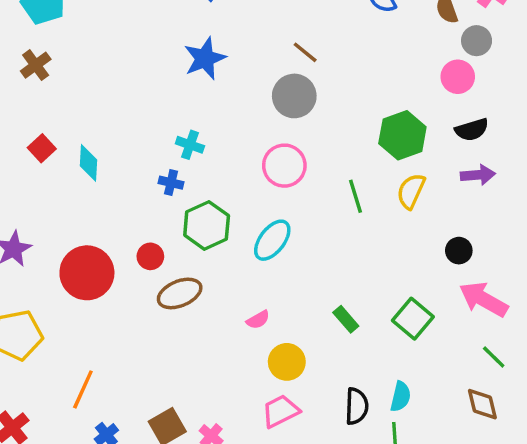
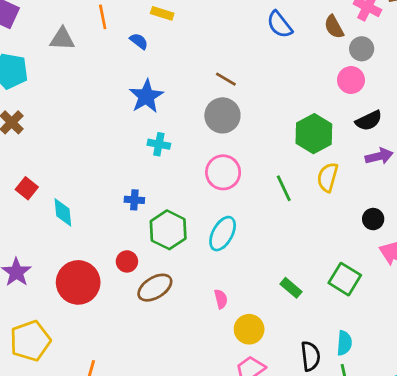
cyan cross: (190, 145) -> (159, 144), moved
cyan diamond: (89, 163) -> (63, 212), moved
pink semicircle: (258, 320) -> (221, 299), turned -66

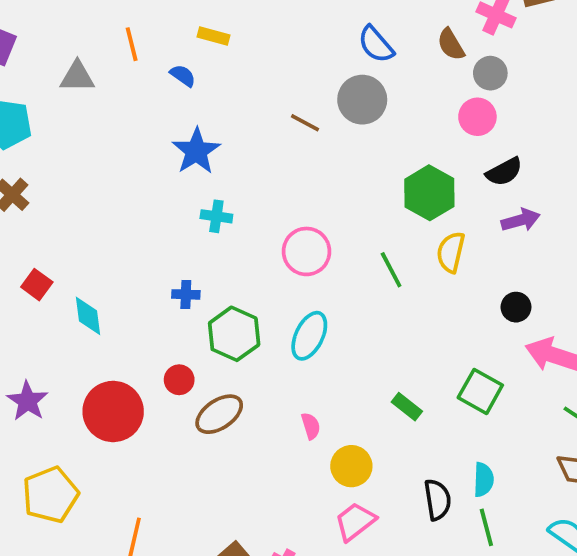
gray circle: (222, 115) -> (362, 100), moved

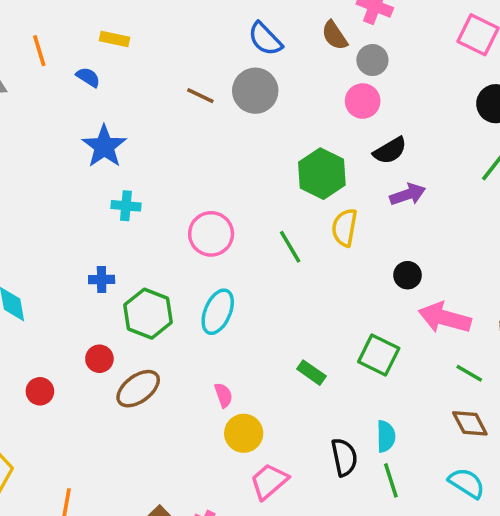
brown line: (305, 123) -> (200, 96), moved
red circle: (113, 411) -> (40, 391), size x0.5
yellow circle: (351, 466) -> (244, 433), moved

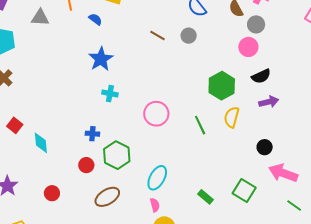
gray circle: (255, 91) -> (189, 36), size x0.6
cyan ellipse: (218, 312) -> (157, 178), moved
red circle: (99, 359) -> (86, 165), moved

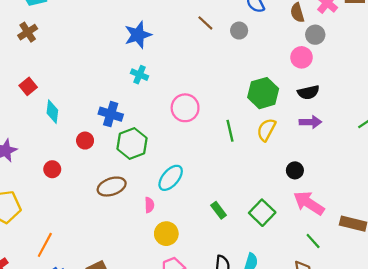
blue cross: (92, 134) -> (111, 114), size x1.5
red circle: (86, 165) -> (85, 141), moved
pink semicircle: (155, 205) -> (149, 205), moved

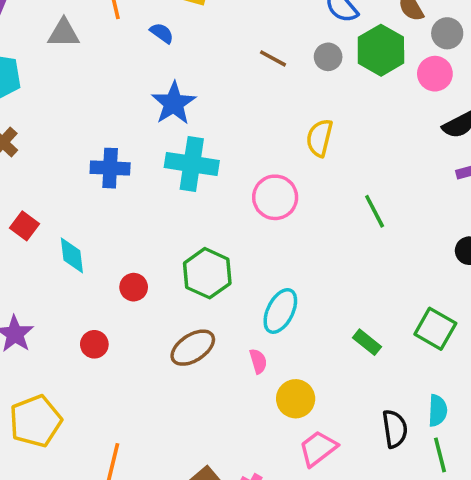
cyan cross: (140, 75) -> (192, 164), size x1.8
green hexagon: (263, 93) -> (381, 50), moved
blue cross: (111, 114) -> (110, 168), moved
yellow semicircle: (266, 130) -> (320, 138), moved
green line: (230, 131) -> (375, 211), moved

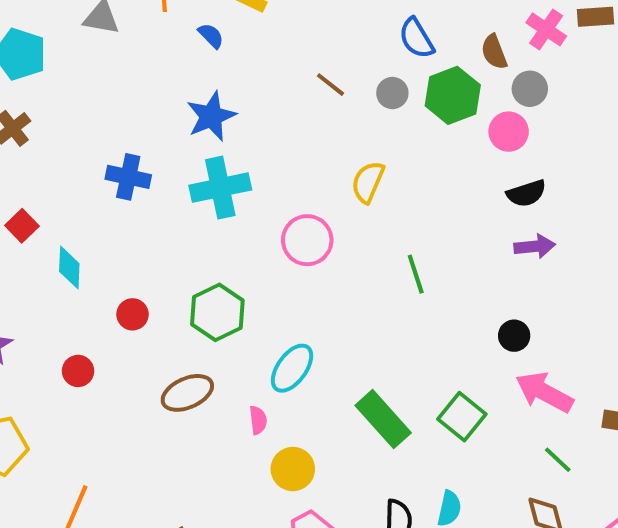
cyan cross: (192, 164) -> (220, 188), turned -30
green rectangle: (367, 342) -> (383, 419), size x1.8

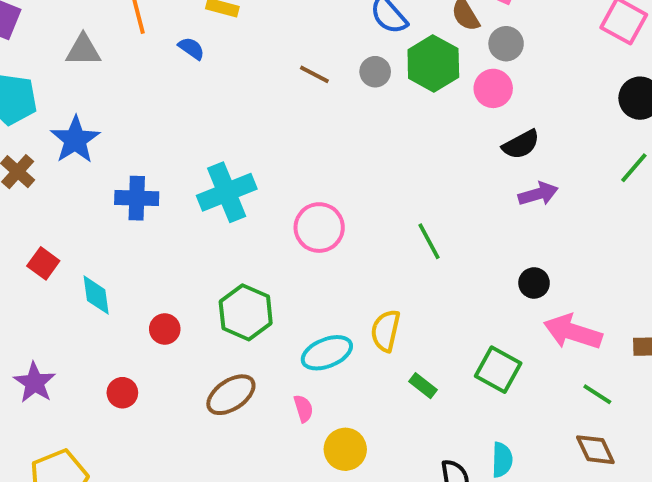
blue star: (211, 116) -> (75, 140), moved
yellow semicircle: (368, 182) -> (386, 331), moved
cyan ellipse: (292, 368) -> (327, 353), turned 42
green rectangle: (383, 419) -> (423, 386), size x0.5

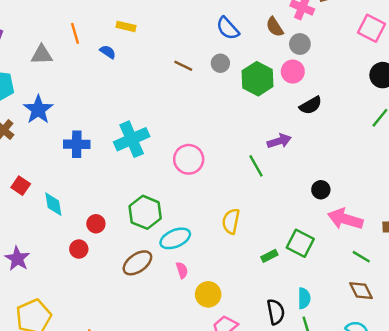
green hexagon: (433, 63) -> (257, 79), moved
purple arrow: (538, 194) -> (279, 141), moved
cyan ellipse: (327, 353) -> (175, 238), moved
green rectangle: (423, 386) -> (269, 256), moved, turned -63
red circle: (122, 393) -> (79, 249), moved

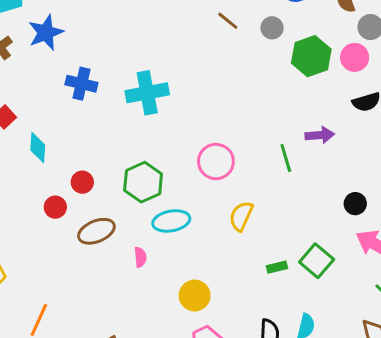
pink circle: (189, 159) -> (216, 162), moved
brown ellipse: (137, 263) -> (96, 231), moved
pink semicircle: (182, 270) -> (140, 257), moved

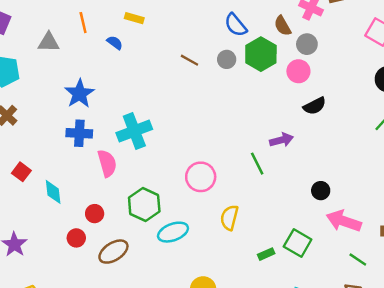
blue star: (46, 33) -> (80, 94), moved
green hexagon: (311, 56) -> (261, 54), moved
pink semicircle: (140, 257) -> (107, 163), moved, size x1.6

